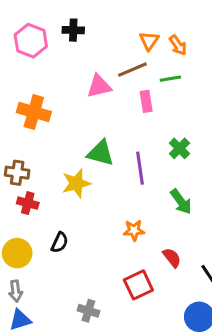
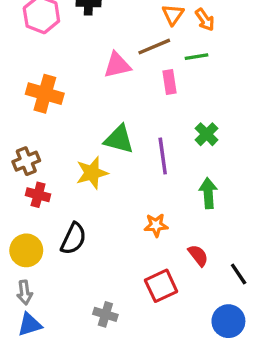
brown cross: (17, 173) -> (26, 161), turned -30
green arrow: (181, 202) -> (208, 193), turned -148
black semicircle: (60, 242) -> (73, 239), size x1.4

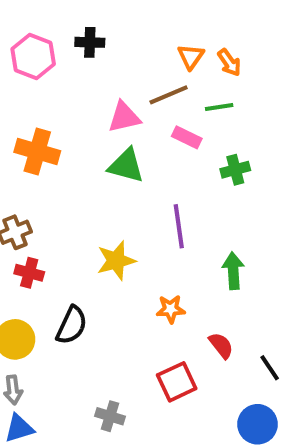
pink rectangle: (169, 82) -> (187, 137), turned -55
green cross: (207, 134) -> (235, 170), moved, turned 30
green triangle: (119, 139) -> (126, 166), moved
yellow star: (92, 173) -> (116, 261), moved

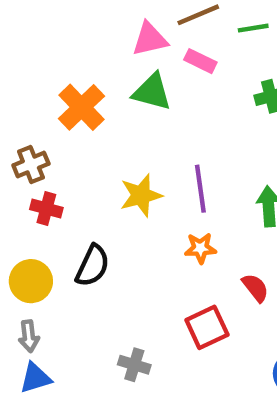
pink rectangle: (187, 137) -> (200, 61), moved
orange cross: (37, 151) -> (82, 107), moved, turned 30
purple line: (179, 226) -> (200, 189), moved

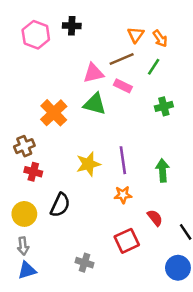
green line: (253, 28) -> (154, 67), turned -48

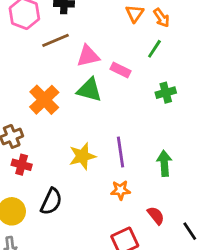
brown line: (122, 59) -> (56, 40), moved

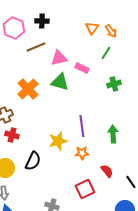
yellow star: (82, 156) -> (58, 141), moved

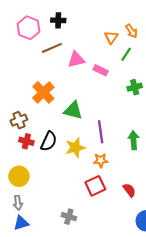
orange triangle: (92, 28) -> (111, 37), moved
green triangle: (60, 82) -> (73, 110), moved
black semicircle: (33, 161) -> (49, 141), moved
red semicircle: (107, 171) -> (129, 190), moved
red square: (85, 189) -> (95, 186), moved

